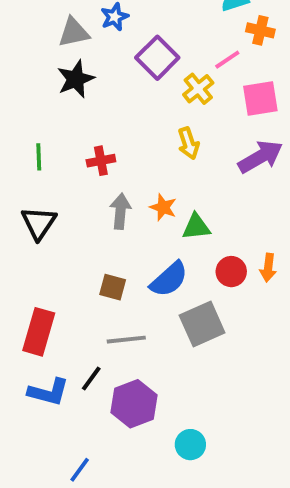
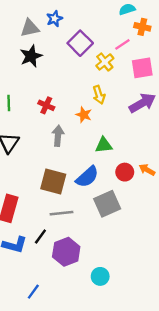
red cross: (101, 161) -> (46, 105), turned 35
orange star: (163, 207) -> (84, 115), moved
orange arrow: (268, 268) -> (147, 170), turned 112
brown square: (113, 287) -> (53, 181), size x1.6

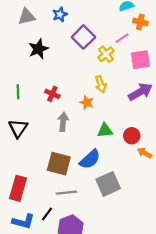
gray triangle: (30, 28) -> (27, 17), moved
red circle: (125, 172) -> (132, 136), moved

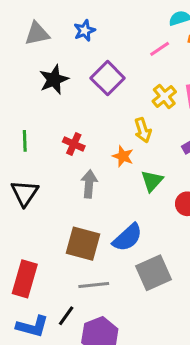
purple square: (83, 37) -> (108, 78), moved
pink line: (122, 38) -> (160, 49), moved
yellow cross: (106, 54) -> (164, 96), moved
green triangle: (105, 130) -> (152, 181), moved, turned -42

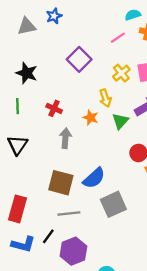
blue star: (85, 30) -> (54, 16), moved
black star: (54, 80) -> (27, 73), moved, turned -30
green triangle: (152, 181) -> (120, 121), moved

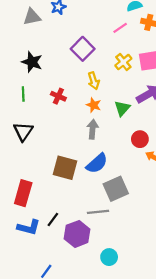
yellow arrow: (105, 98) -> (94, 81), moved
gray arrow: (65, 138) -> (93, 129), moved
gray line: (69, 213) -> (98, 212), moved

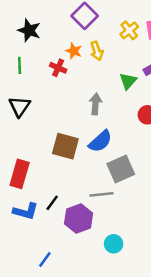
orange star: (94, 105) -> (74, 51), moved

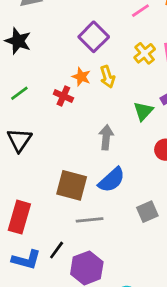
black star: (29, 30) -> (18, 41), moved
green line: (20, 65) -> (19, 93), turned 56
gray square: (121, 169) -> (147, 212), moved, size x0.7
gray line: (102, 194) -> (90, 220), moved

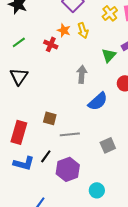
blue semicircle: (112, 180) -> (98, 101), moved
brown square: (72, 185) -> (50, 118), moved, size x0.6
gray square: (147, 212) -> (108, 145), moved

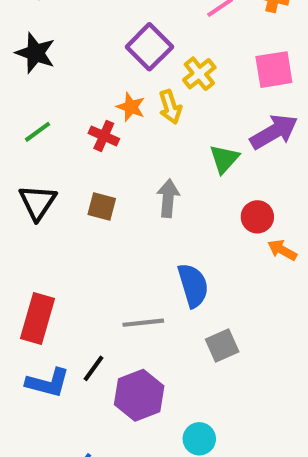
yellow cross: (110, 13) -> (199, 74), moved
blue semicircle: (98, 101) -> (193, 285), moved, turned -65
brown square: (50, 118) -> (102, 206), moved

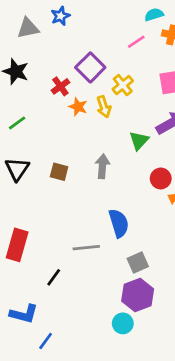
red cross: (104, 136) -> (60, 86), moved, turned 30
blue L-shape: (48, 383) -> (24, 314), moved
purple hexagon: (139, 395) -> (138, 295), moved

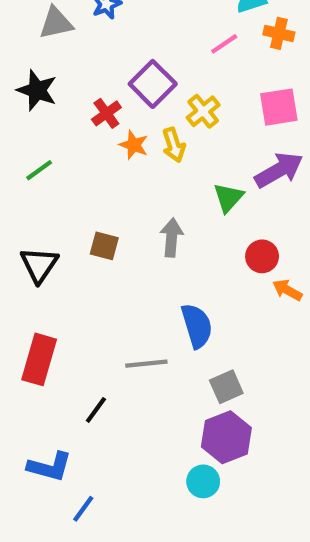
black triangle: (17, 169) -> (39, 265), moved

